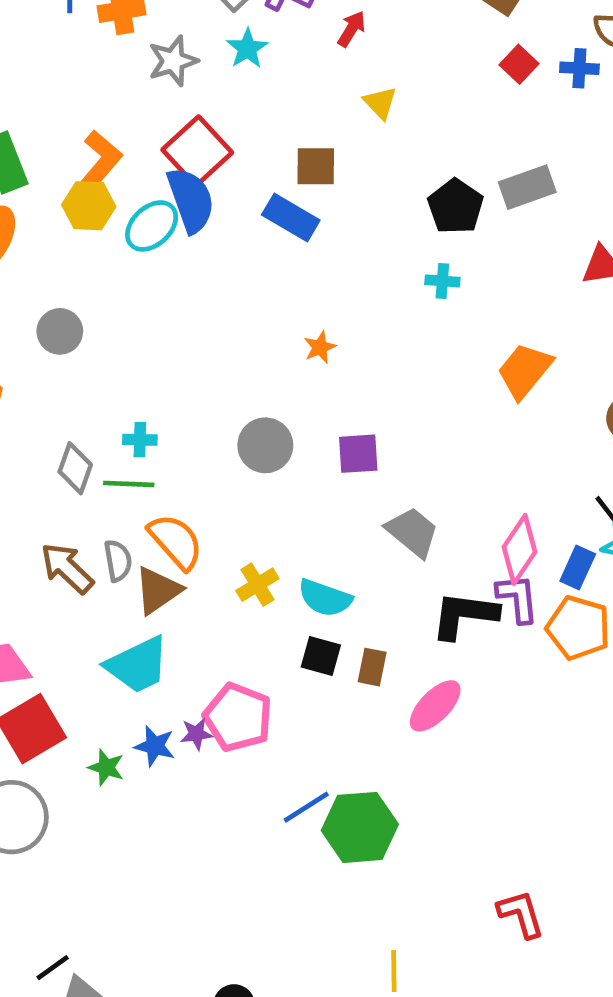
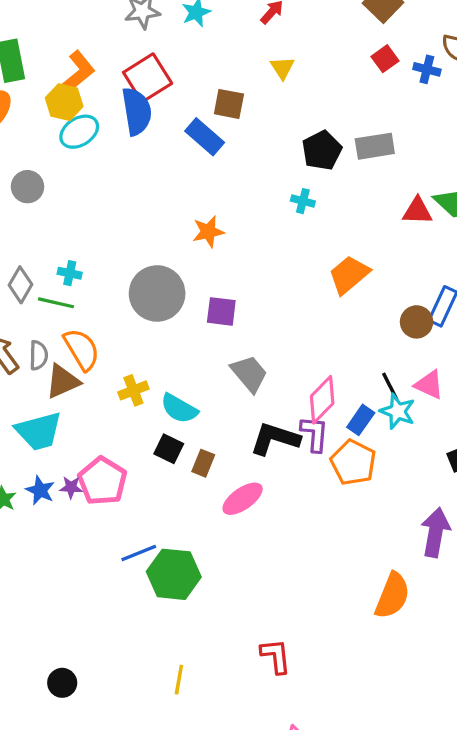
cyan ellipse: (152, 226) -> (79, 132), moved
orange star: (320, 347) -> (208, 232), size x1.4
gray circle: (265, 445) -> (157, 293), size x1.4

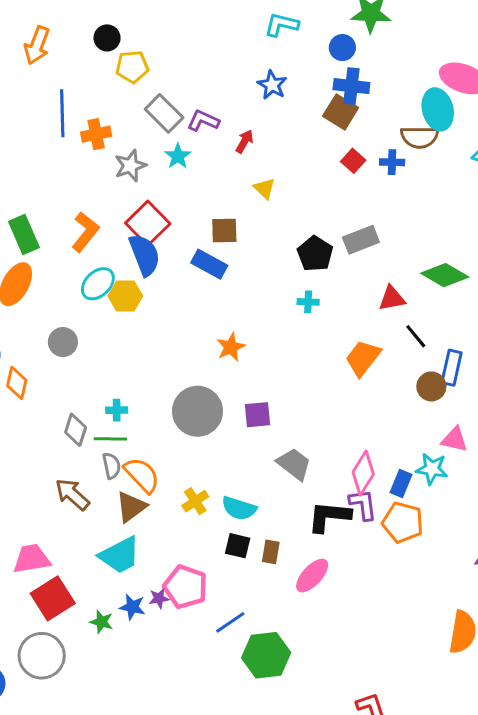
yellow hexagon: (64, 102) -> (125, 296), moved
red triangle: (417, 211) -> (392, 298), moved
gray semicircle: (38, 355) -> (111, 466), moved
black line: (390, 386) -> (416, 336), moved
blue line: (139, 553) -> (230, 622), moved

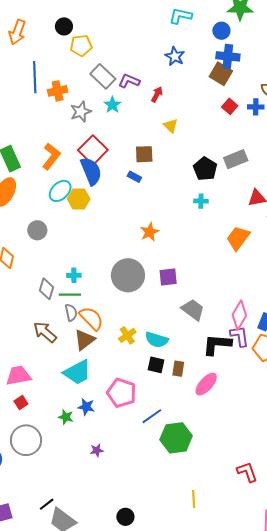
blue rectangle: (209, 264) -> (134, 177), size x0.6
red square: (53, 598) -> (21, 402), moved, size x0.5
purple star: (159, 598) -> (97, 450), moved

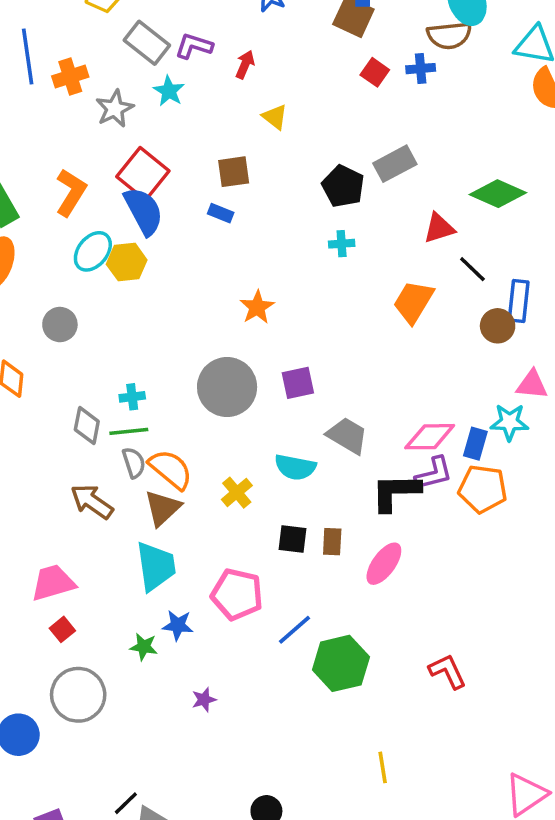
pink diamond: (239, 315) -> (430, 437), turned 64
purple L-shape: (240, 336) -> (434, 474), turned 90
cyan semicircle: (157, 340) -> (295, 467), moved
cyan trapezoid: (77, 372) -> (156, 566), turned -64
red L-shape: (247, 472) -> (448, 671), moved

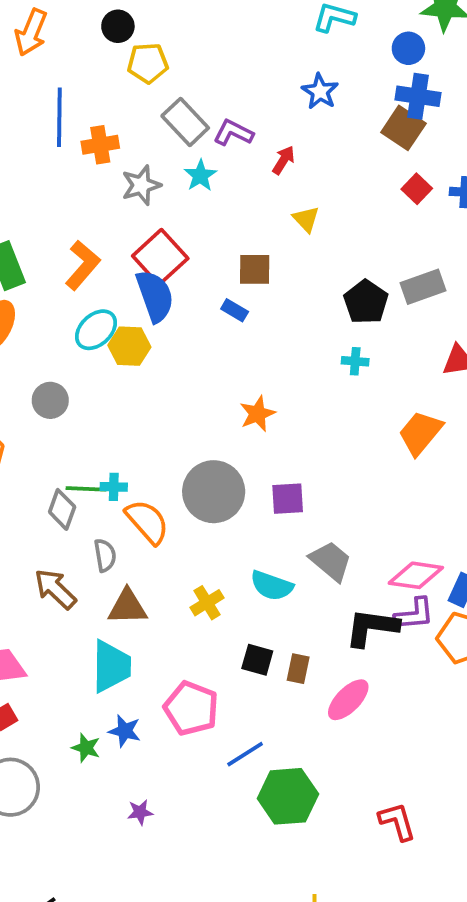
green line: (129, 431) -> (86, 489), moved
orange semicircle: (171, 469) -> (147, 522), moved
brown triangle: (163, 508) -> (128, 607), turned 33

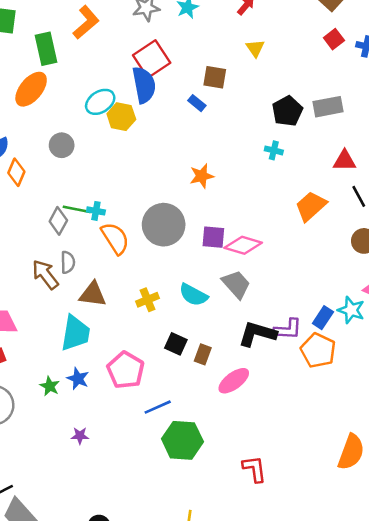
orange L-shape: (83, 265) -> (86, 22), moved
gray semicircle: (105, 555) -> (68, 262), moved
pink diamond: (416, 575) -> (243, 245), moved

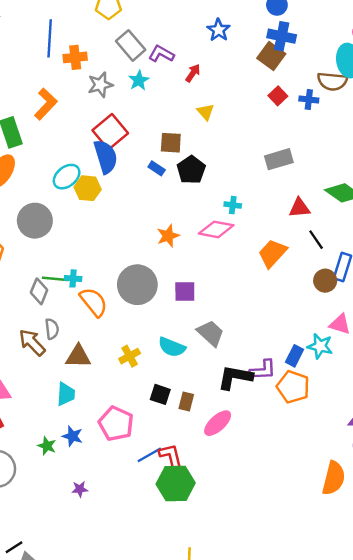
black pentagon: (287, 111) -> (191, 170), moved
gray circle: (62, 145) -> (35, 221), size x1.5
pink diamond: (243, 245) -> (216, 229), moved
cyan trapezoid: (75, 333) -> (66, 394), size x0.7
red L-shape: (254, 469) -> (171, 456), moved

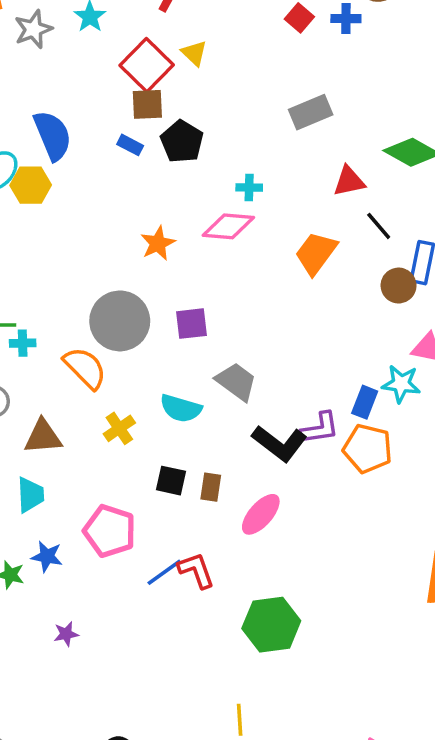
red square: (110, 132) -> (147, 65), moved
cyan cross: (73, 278) -> (23, 343), moved
orange semicircle: (94, 302) -> (85, 368), moved
black L-shape: (235, 377) -> (280, 443), turned -147
green hexagon: (176, 484) -> (271, 625), moved

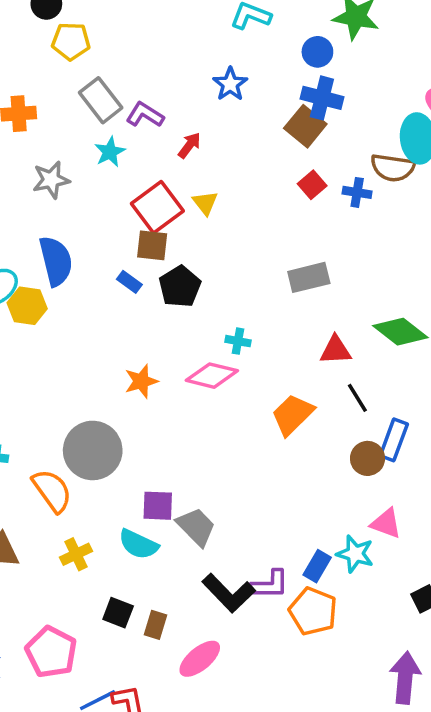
gray star: (33, 29) -> (51, 180), moved
purple square: (192, 324) -> (158, 506), moved

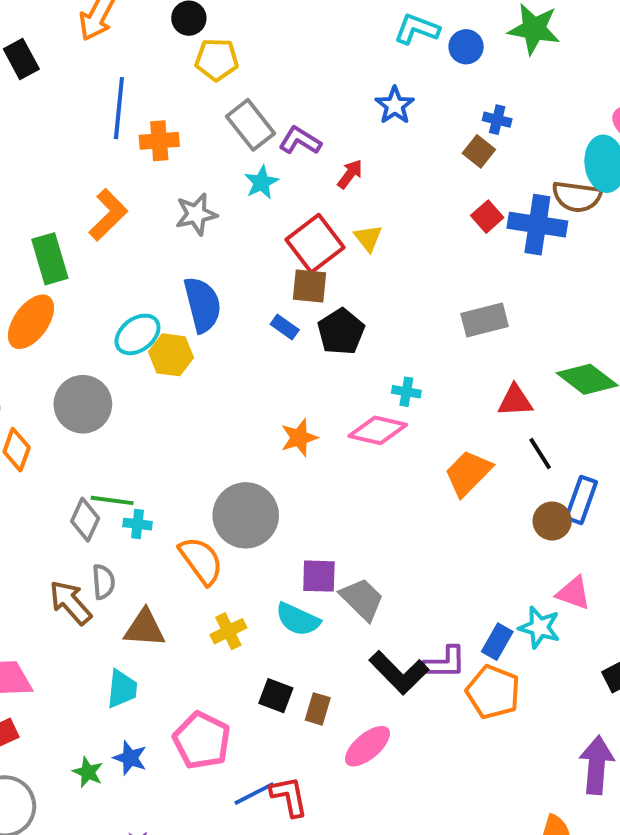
blue circle: (317, 52) -> (466, 47), moved
blue cross: (322, 98) -> (497, 120), size x0.6
brown square: (305, 126) -> (479, 151), size x0.7
blue cross: (357, 192) -> (537, 225), size x1.8

